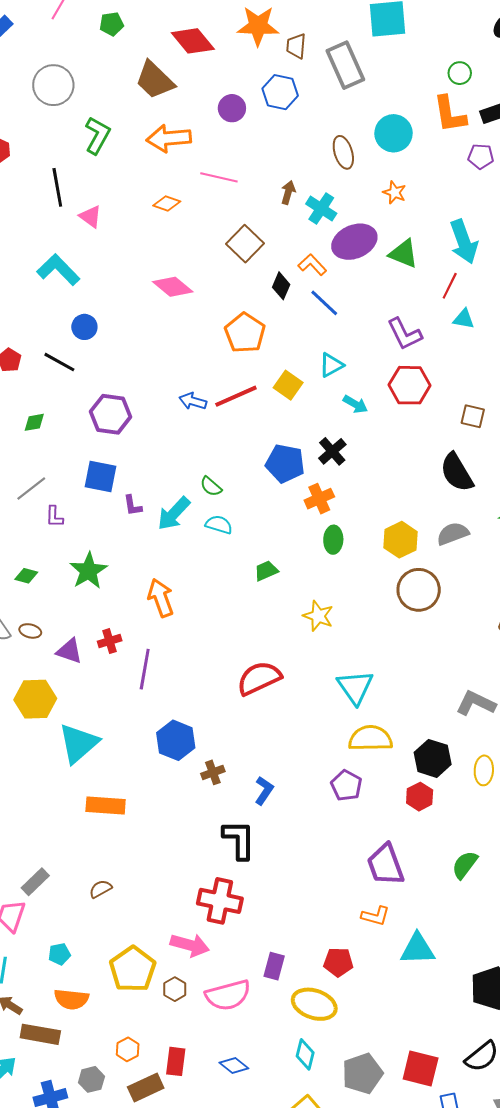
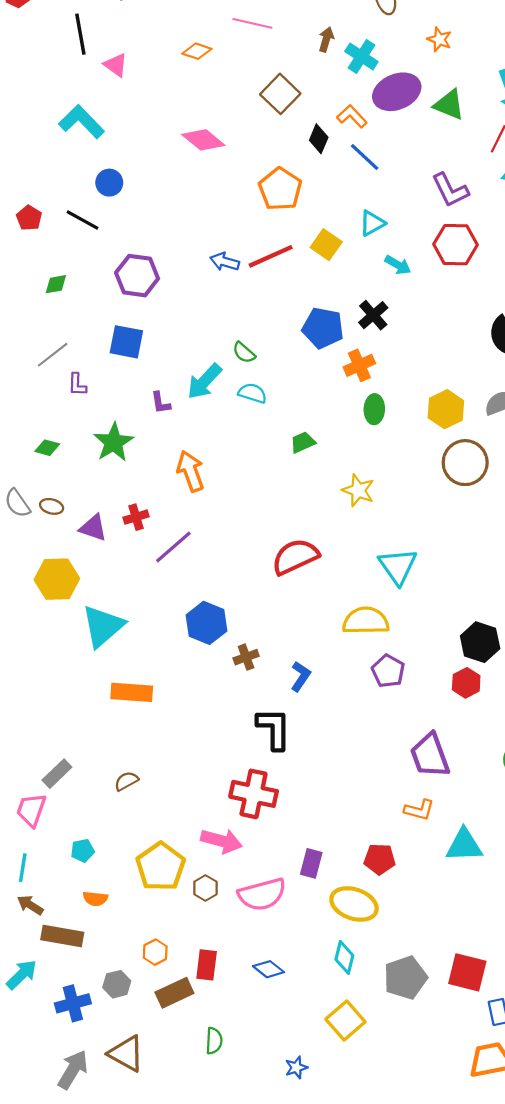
purple L-shape: (133, 506) -> (161, 403), moved
purple line: (145, 669) -> (173, 547), turned 39
yellow semicircle: (370, 738) -> (366, 621), moved
orange semicircle: (71, 999) -> (95, 899), size x0.7

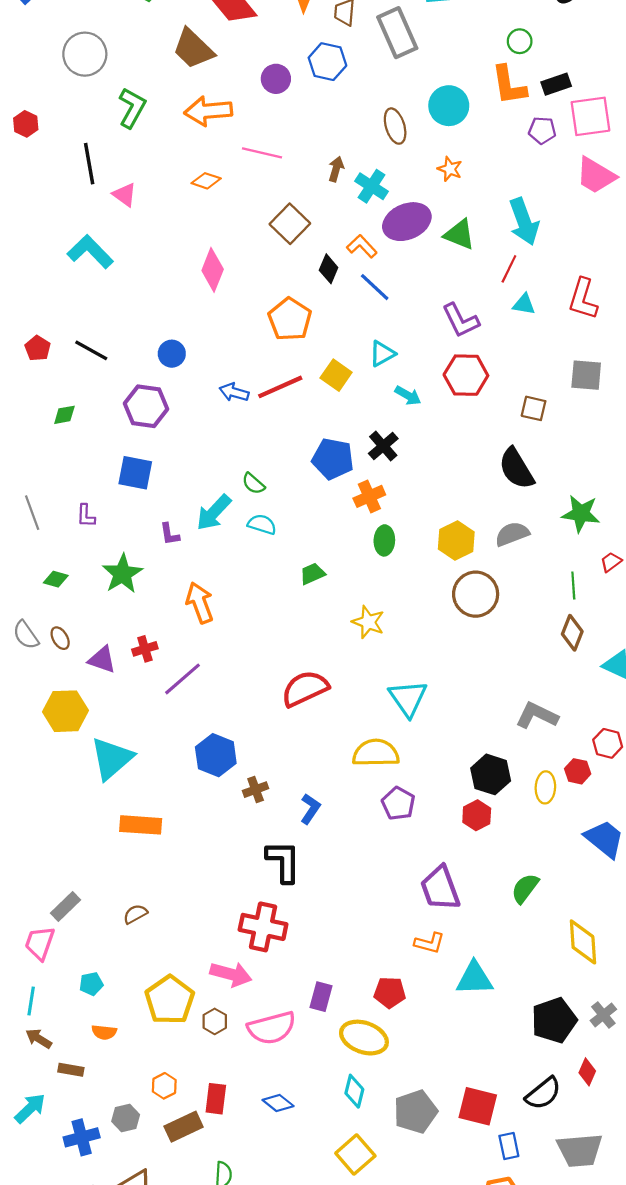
pink diamond: (203, 140) -> (213, 270), turned 72
blue circle: (109, 183) -> (172, 354), moved
gray line: (53, 355) -> (32, 513), moved, turned -72
brown ellipse: (52, 506) -> (60, 638), turned 45
brown rectangle: (62, 936) -> (71, 1070), size x0.6

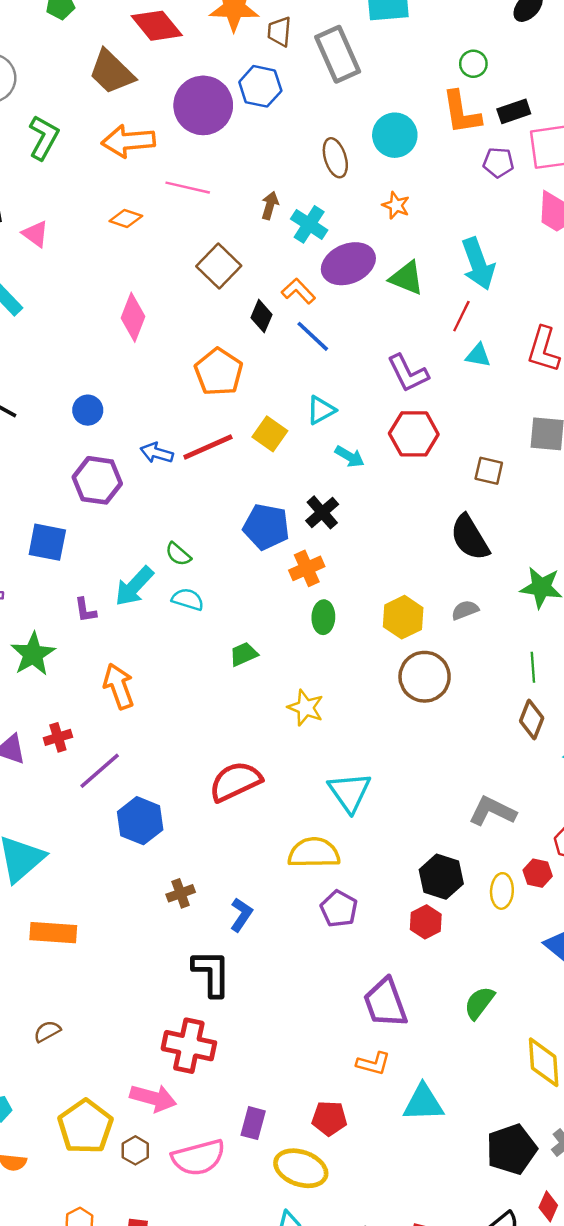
purple circle: (276, 79) -> (203, 105), size x1.8
purple hexagon: (146, 406) -> (97, 480), moved
gray semicircle: (512, 534) -> (465, 610), size x0.7
blue hexagon: (216, 755) -> (140, 821), moved

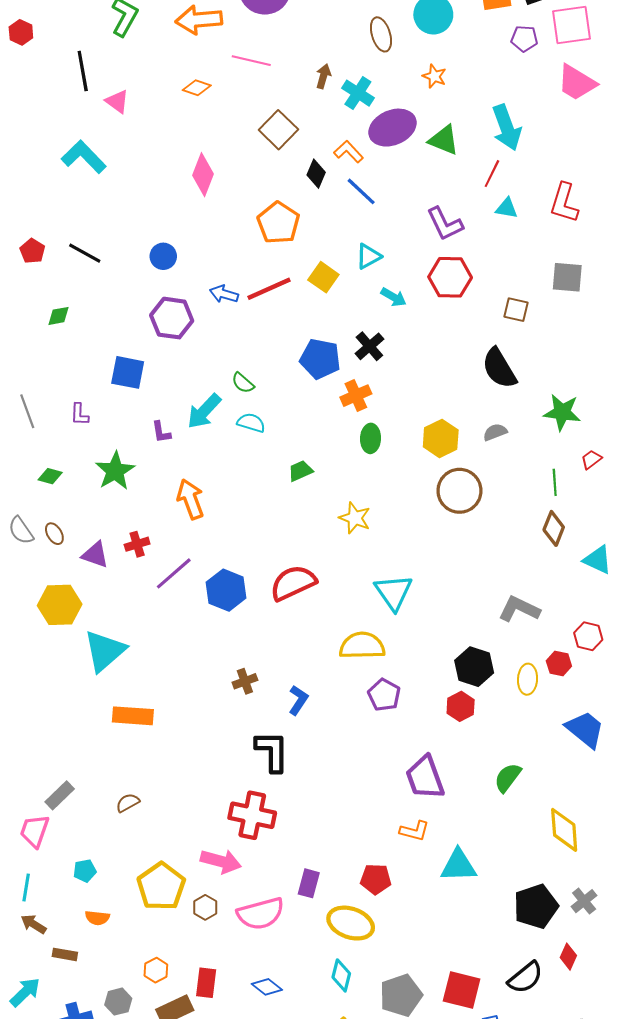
blue hexagon: (140, 821) -> (226, 590), moved

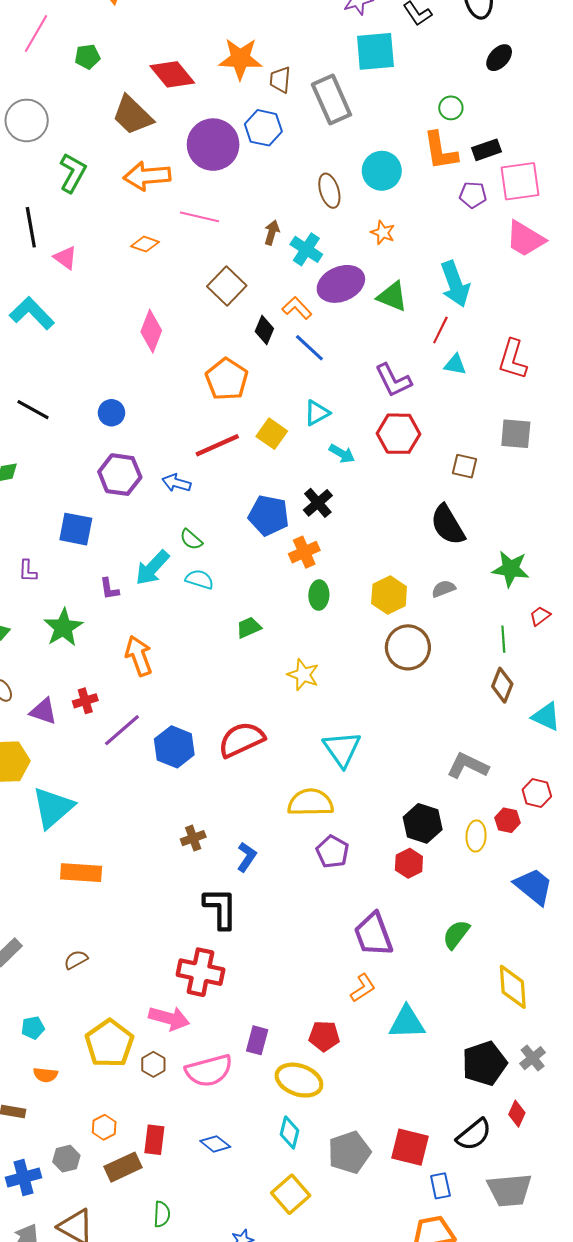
blue arrow: (224, 294) -> (176, 483), moved
orange L-shape: (414, 831) -> (363, 988), turned -48

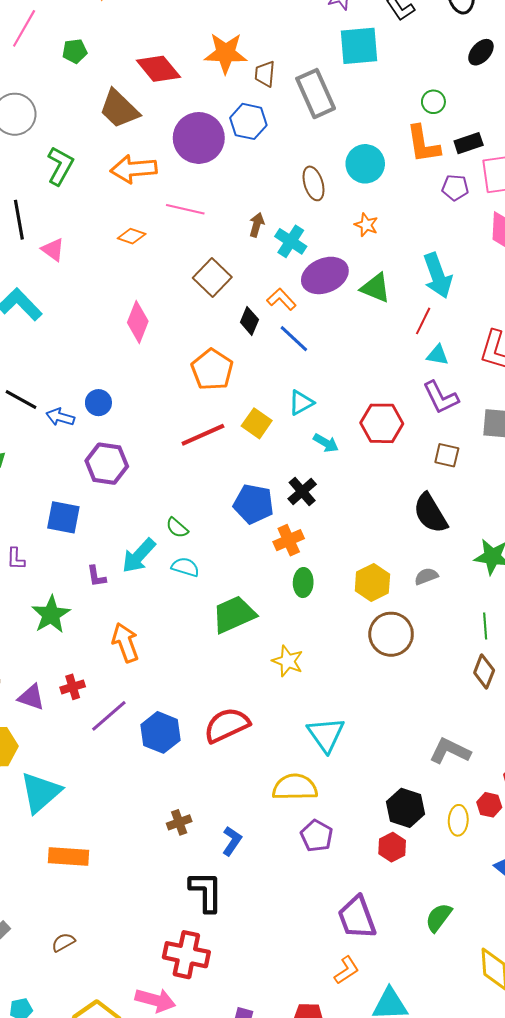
purple L-shape: (393, 380) -> (441, 397), moved
blue arrow: (176, 483) -> (60, 417), moved
green trapezoid: (249, 628) -> (234, 615), size x1.8

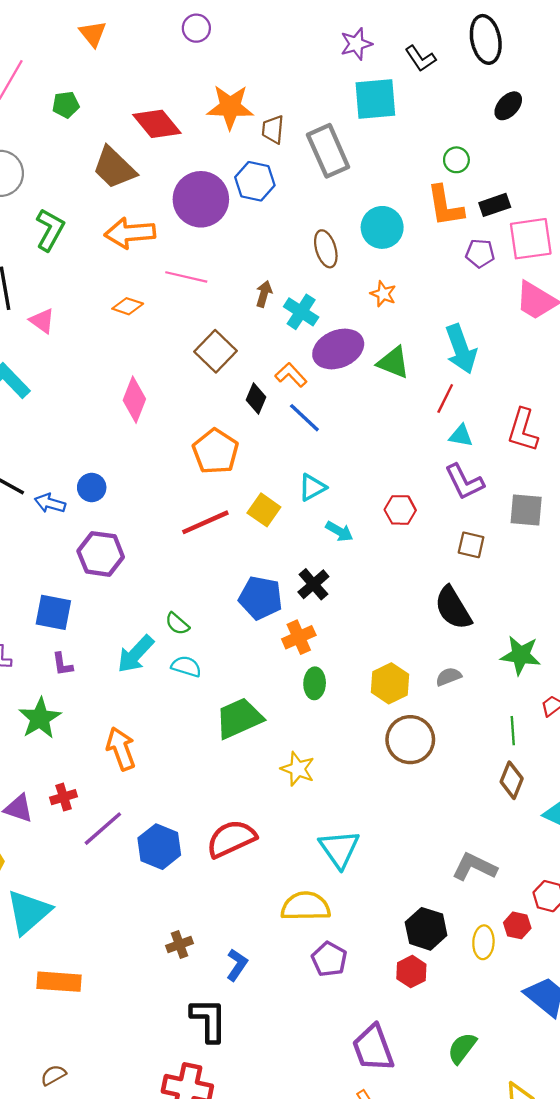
red hexagon: (382, 423) -> (400, 510), size x0.7
purple L-shape: (96, 576) -> (62, 664), moved

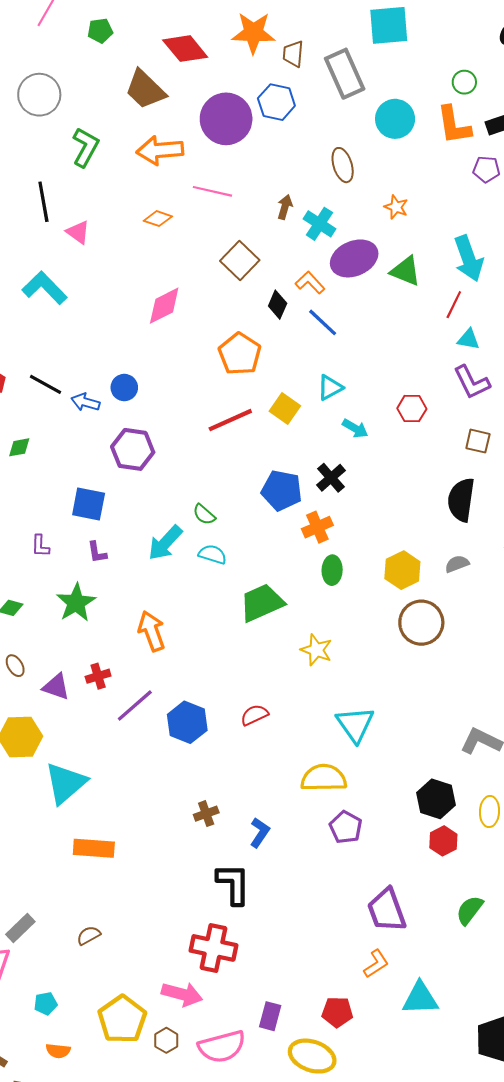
cyan circle: (382, 227) -> (395, 119), moved
pink diamond: (134, 400) -> (164, 306), turned 42
black semicircle: (453, 608) -> (461, 500), turned 39
red semicircle: (231, 839) -> (254, 715), size x0.6
red hexagon: (411, 972) -> (443, 841), moved

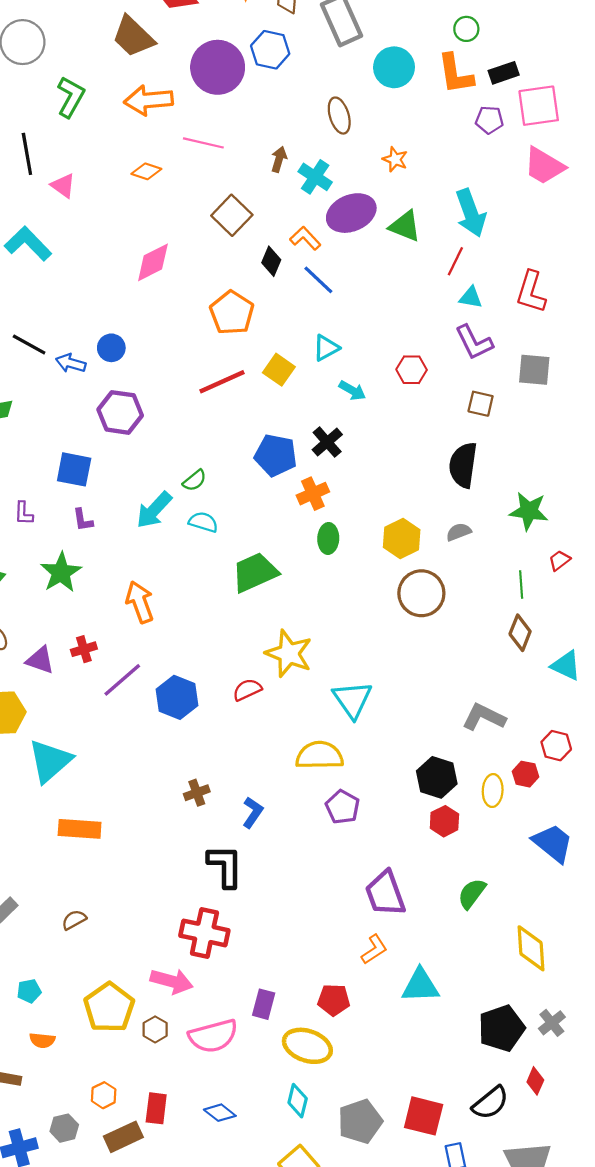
green semicircle: (204, 515) -> (195, 480), turned -80
yellow star: (316, 650) -> (289, 654), moved, size x1.4

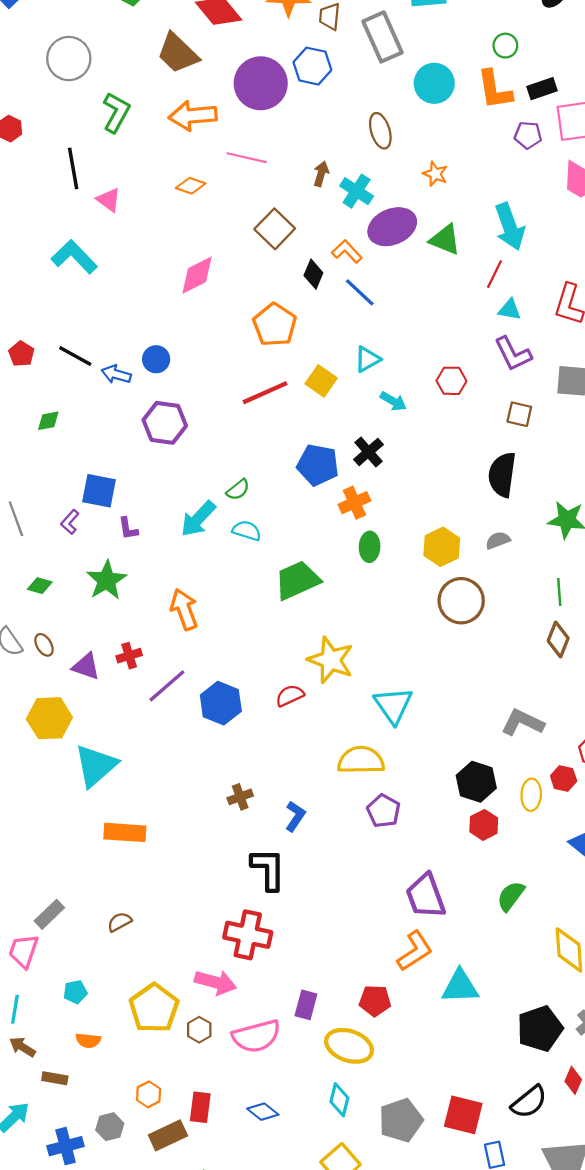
blue square: (74, 469) -> (99, 491), moved
purple L-shape: (24, 513) -> (70, 522), turned 40
orange L-shape: (374, 949) -> (415, 951), size x1.4

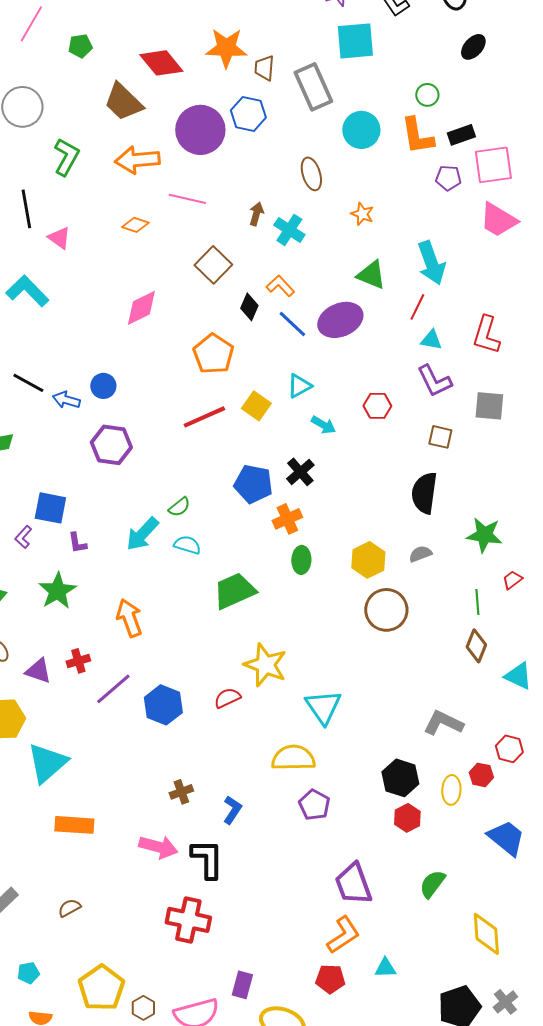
purple ellipse: (392, 227) -> (340, 320), moved
pink arrow: (215, 982) -> (158, 847), moved
cyan triangle: (460, 987) -> (385, 968), size x0.6
red pentagon: (375, 1001) -> (330, 979), moved

